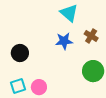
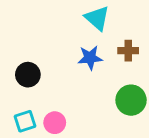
brown cross: (91, 36) -> (128, 51), turned -32

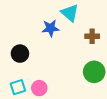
blue star: (90, 58) -> (50, 28), moved

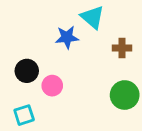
pink circle: (39, 88) -> (52, 86), moved

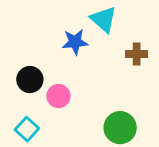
green circle: (125, 95) -> (120, 128), moved
cyan square: (24, 115) -> (27, 129), turned -30

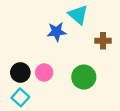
black circle: (30, 80) -> (20, 72), moved
green circle: (120, 128) -> (84, 77), moved

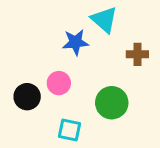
pink circle: (44, 72) -> (59, 83), moved
cyan square: (20, 97) -> (69, 130), moved, turned -30

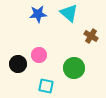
blue star: (75, 42) -> (38, 14), moved
brown cross: (137, 54) -> (91, 36), turned 32

